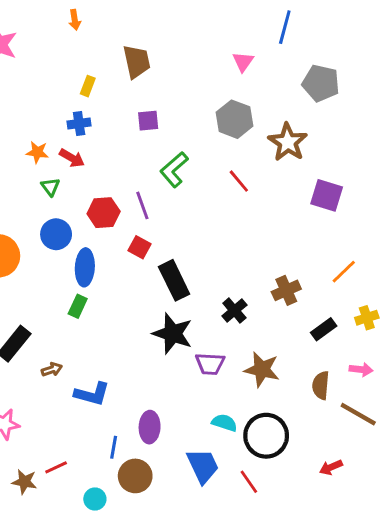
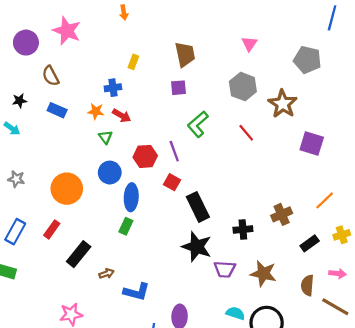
blue line: (285, 27) -> (332, 18), moved
brown trapezoid: (137, 62) -> (185, 54), moved
blue cross: (79, 123) -> (113, 88), moved
black cross: (234, 311) -> (243, 229), turned 36

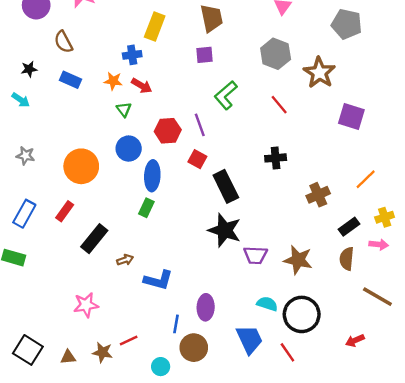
yellow rectangle: (133, 62) -> (155, 26), size x1.6
black cross: (243, 229) -> (276, 158), moved
pink arrow: (337, 274) -> (379, 244), moved
brown semicircle: (307, 285) -> (347, 259), moved

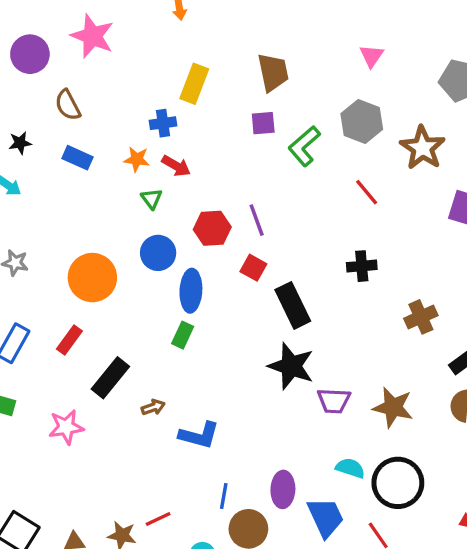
green L-shape: (226, 95) -> (304, 146), moved
pink star: (86, 305) -> (66, 427), moved
purple ellipse: (206, 307) -> (283, 489), moved

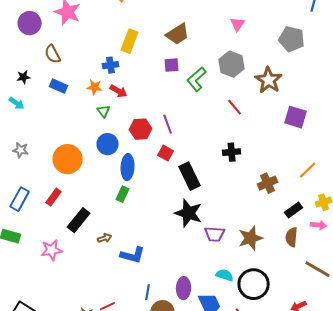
brown trapezoid: (273, 72) -> (178, 34), turned 70
brown star: (393, 407) -> (251, 238), turned -30

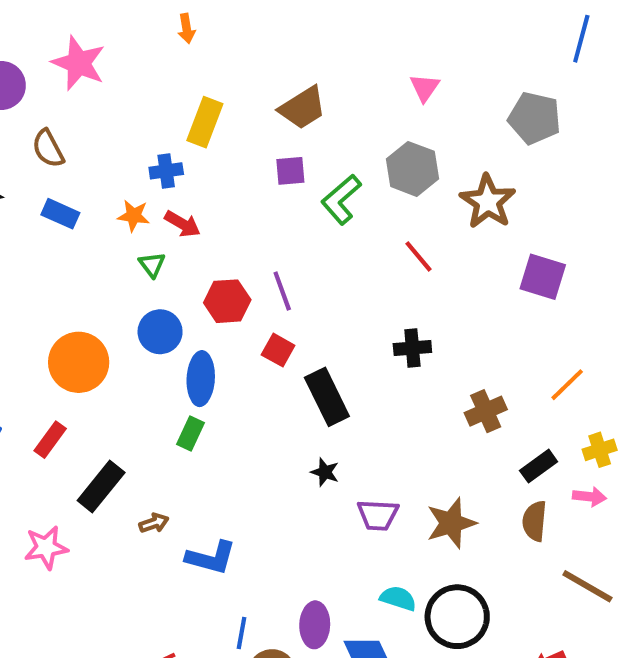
black star: (189, 213) -> (325, 472), size x0.5

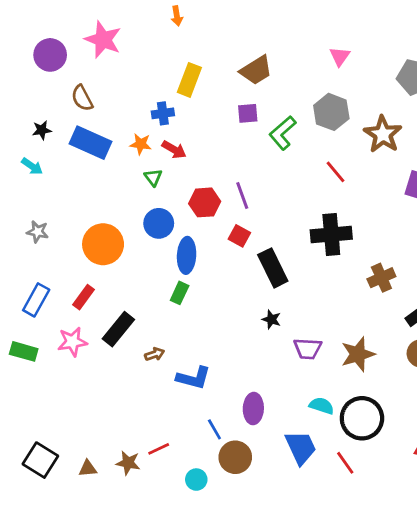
blue rectangle: (60, 214) -> (90, 143), size x1.6
black cross: (412, 348) -> (331, 234), size x1.6
pink star: (46, 547) -> (72, 342), moved
purple ellipse: (315, 625) -> (253, 409), moved
blue line: (241, 633) -> (214, 429), turned -40

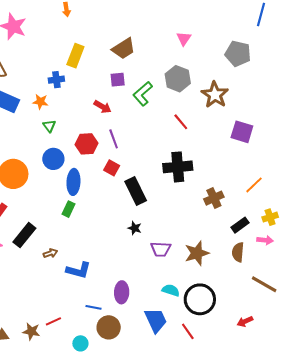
red arrow: (174, 150) -> (103, 107), moved
blue line: (214, 429) -> (94, 307), turned -49

